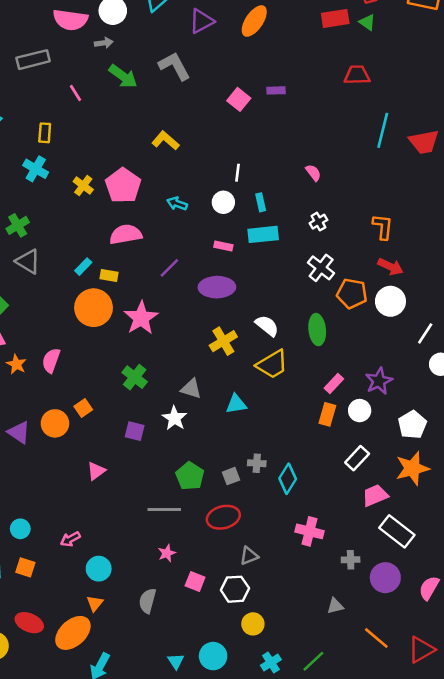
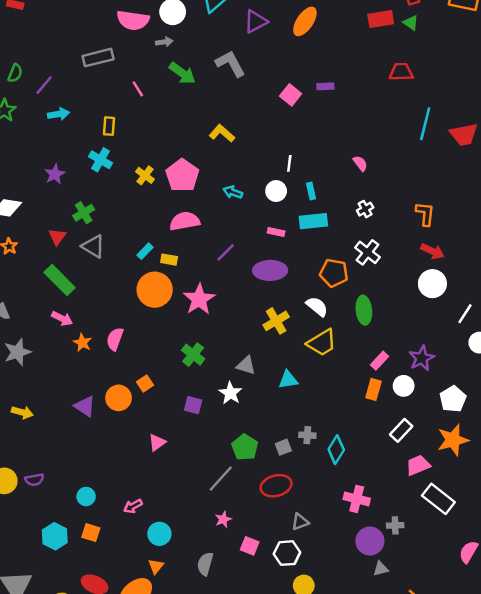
orange pentagon: (352, 294) -> (334, 273), moved
gray line: (164, 510) -> (221, 478), turned -48
purple circle: (385, 578) -> (370, 541), moved

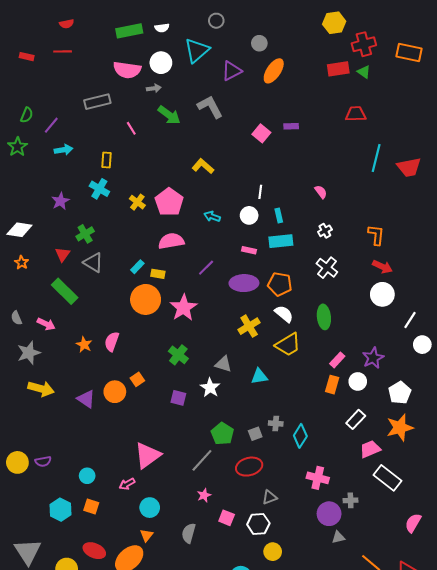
orange pentagon: (334, 273) -> (280, 284), moved
pink arrow: (62, 319) -> (46, 324), moved
yellow arrow: (22, 412) -> (41, 389), moved, size x1.4
pink triangle: (157, 442) -> (148, 455), moved, size x1.8

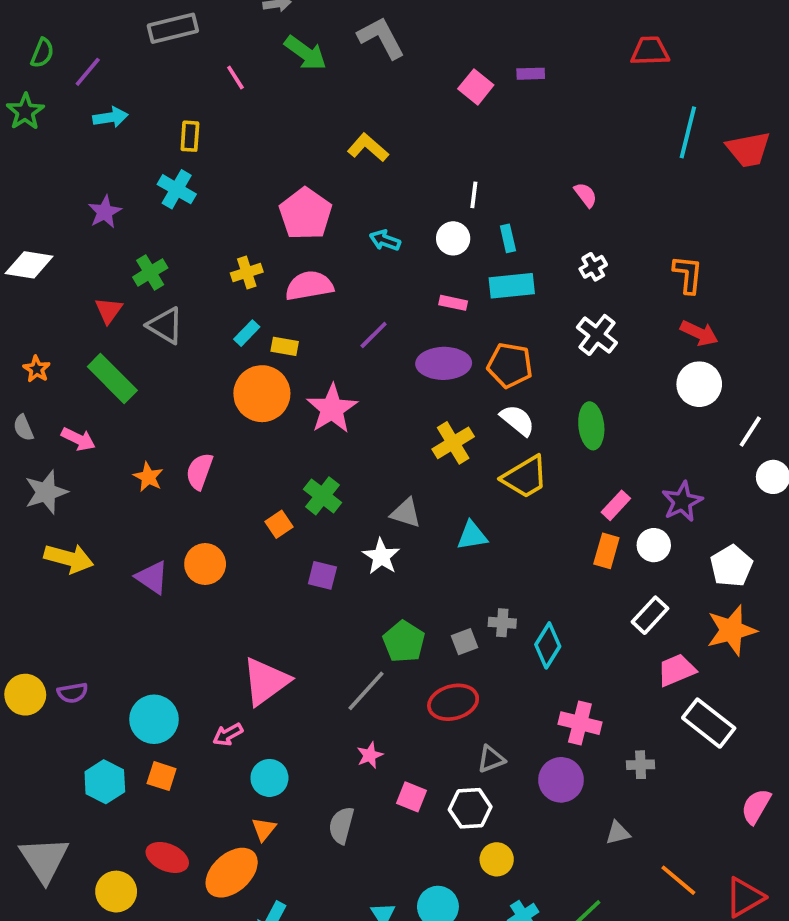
yellow cross: (137, 202) -> (247, 272), moved, turned 35
orange star: (22, 263) -> (37, 369), moved
orange square: (137, 379) -> (279, 524), moved
cyan circle: (87, 476) -> (154, 719), size x1.6
purple circle: (329, 514) -> (561, 780), moved

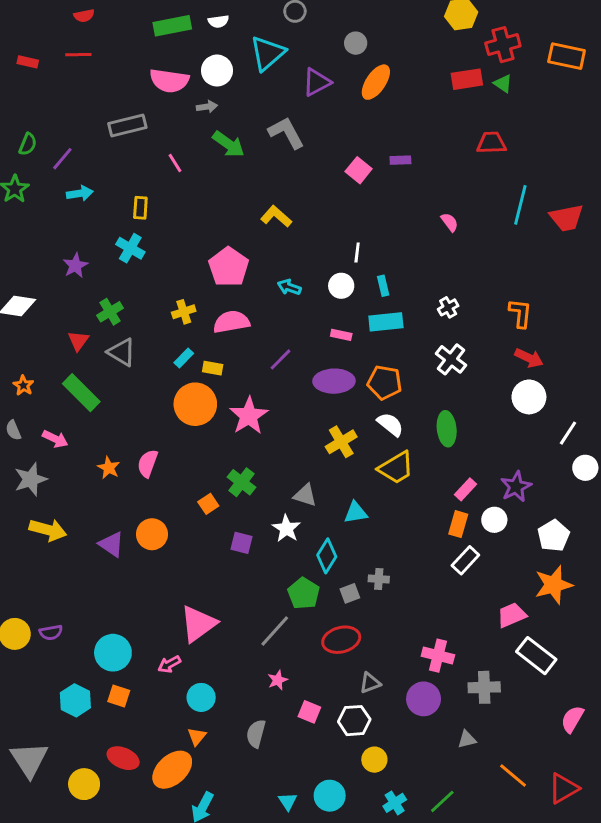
pink semicircle: (586, 195) -> (450, 222), moved
white rectangle: (650, 615) -> (465, 560), moved
cyan diamond: (548, 645) -> (327, 556), moved
gray cross: (641, 765) -> (484, 687), size x1.5

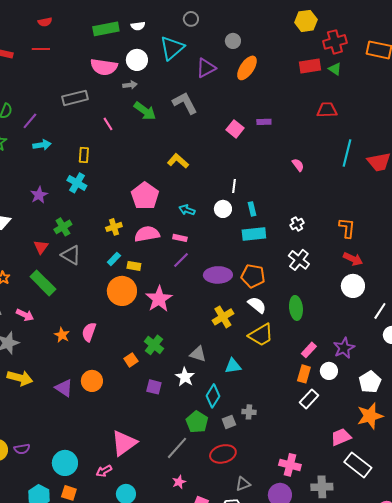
pink rectangle: (341, 335) -> (180, 238), moved

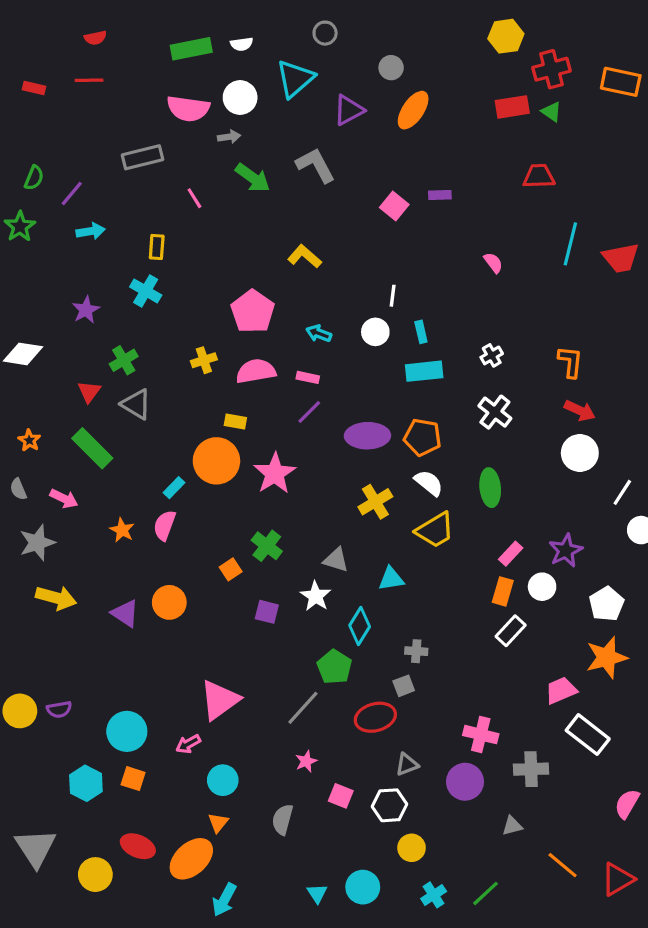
cyan rectangle: (114, 259) -> (174, 488), moved
gray square: (229, 422) -> (404, 686), moved

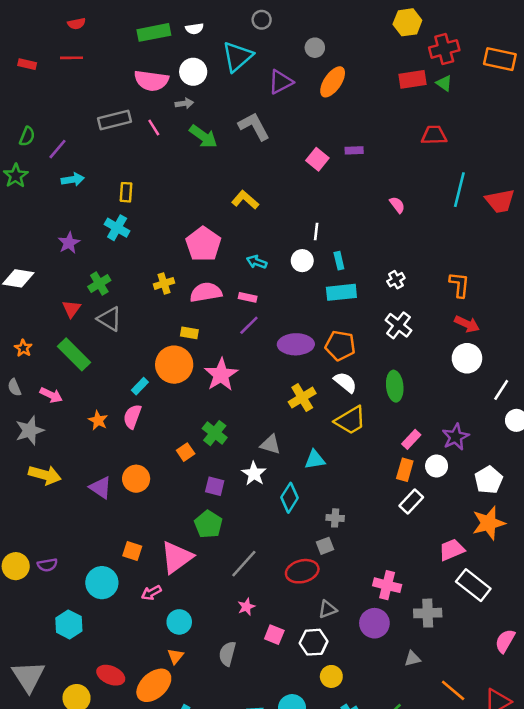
pink line: (194, 198) -> (154, 128), moved
green pentagon: (334, 667) -> (208, 524), moved
orange square: (133, 779) -> (132, 551), moved

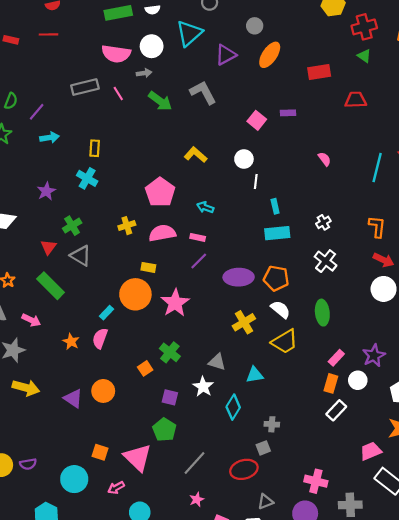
red rectangle: (412, 79) -> (319, 72), moved
cyan line: (459, 190) -> (377, 168), moved
white circle: (302, 261) -> (244, 159), moved
pink triangle: (177, 557) -> (138, 458), turned -40

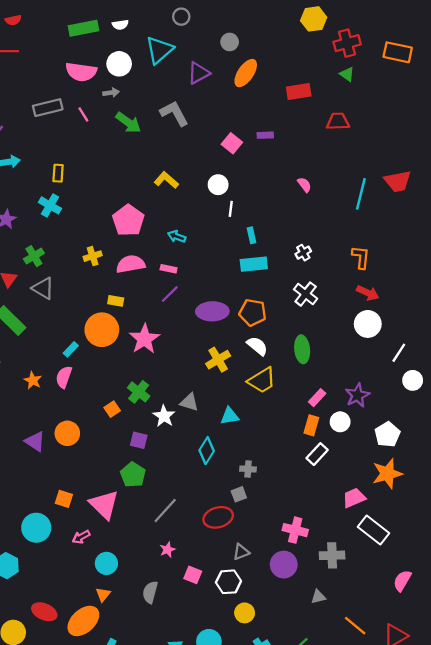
white star: (203, 387) -> (164, 416), moved

